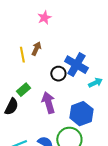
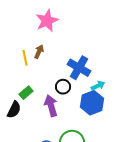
pink star: (44, 18) -> (47, 21), size x1.6
black circle: (58, 74) -> (63, 87), moved
blue hexagon: (81, 114) -> (92, 103), moved

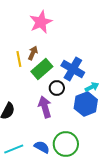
green rectangle: (26, 93) -> (42, 69), moved, size x1.5

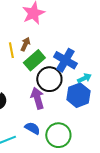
black circle: (57, 88) -> (49, 79), size x1.6
blue semicircle: (42, 147) -> (32, 128), moved

